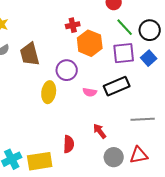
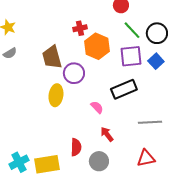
brown trapezoid: (30, 54) -> (52, 57), moved
pink semicircle: (90, 92) -> (97, 107), moved, turned -144
gray circle: (114, 157) -> (99, 161), moved

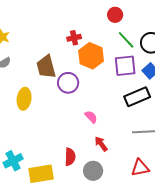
black rectangle: (124, 89) -> (137, 97), moved
yellow ellipse: (56, 95) -> (24, 99), moved
cyan cross: (19, 162) -> (13, 161), moved

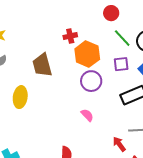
purple square: (125, 66) -> (121, 64), size x0.7
purple circle: (68, 83) -> (91, 81), moved
red arrow: (101, 144) -> (119, 144), moved

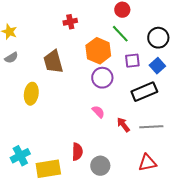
red cross: (70, 36) -> (70, 22), moved
green line: (122, 38) -> (120, 34), moved
red arrow: (119, 144) -> (123, 125), moved

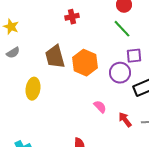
orange hexagon: (98, 51) -> (85, 63), moved
purple circle: (102, 78) -> (120, 73), moved

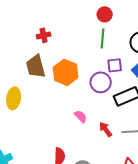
red cross: (72, 17) -> (44, 35), moved
green line: (122, 29) -> (103, 38), turned 48

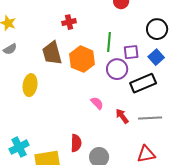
red cross: (44, 35) -> (69, 22), moved
green line: (103, 38) -> (109, 42), moved

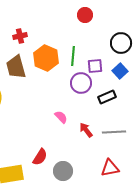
red cross: (69, 22) -> (20, 36), moved
orange hexagon: (82, 59) -> (46, 58), moved
black rectangle: (143, 83) -> (107, 97), size x0.7
red semicircle: (76, 143) -> (40, 157), turned 30

